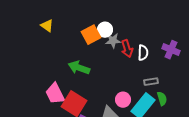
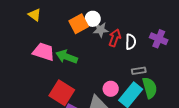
red arrow: (127, 49) -> (115, 38), turned -144
pink trapezoid: (55, 94) -> (44, 52), moved, turned 135
green semicircle: (162, 99) -> (150, 88), size x1.5

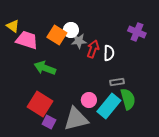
orange square: (79, 24) -> (57, 35), turned -30
purple cross: (159, 39) -> (137, 32), moved
pink trapezoid: (44, 52) -> (27, 40), moved

